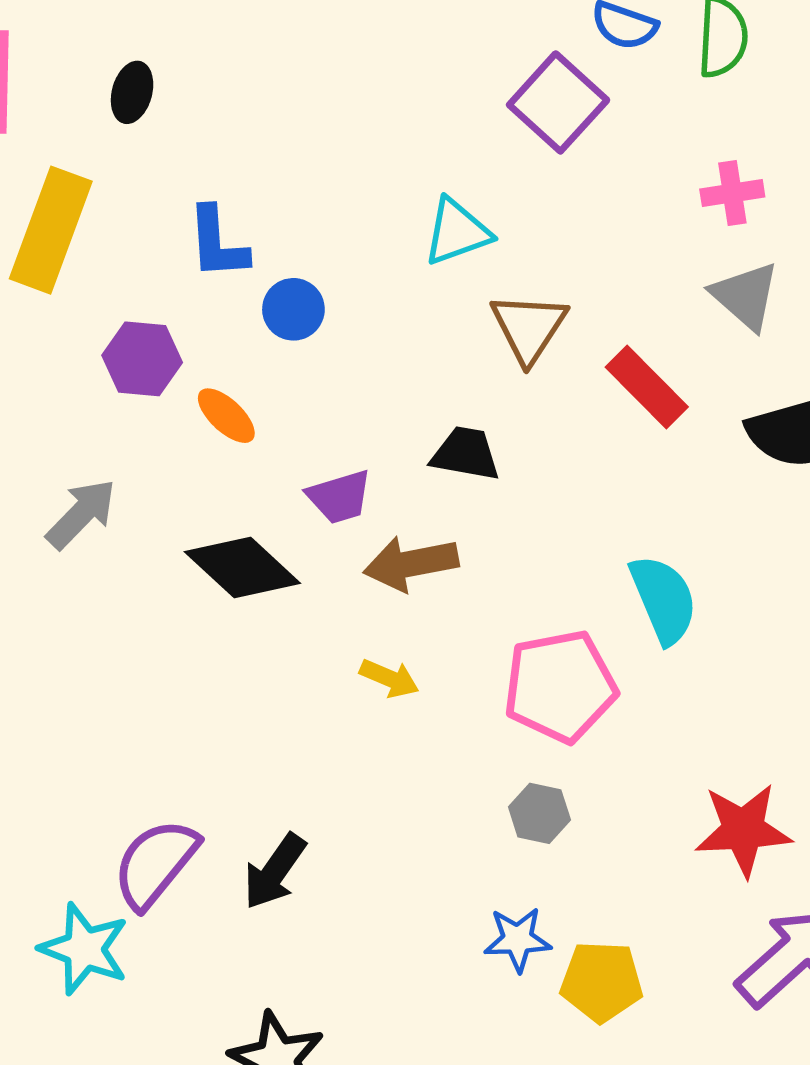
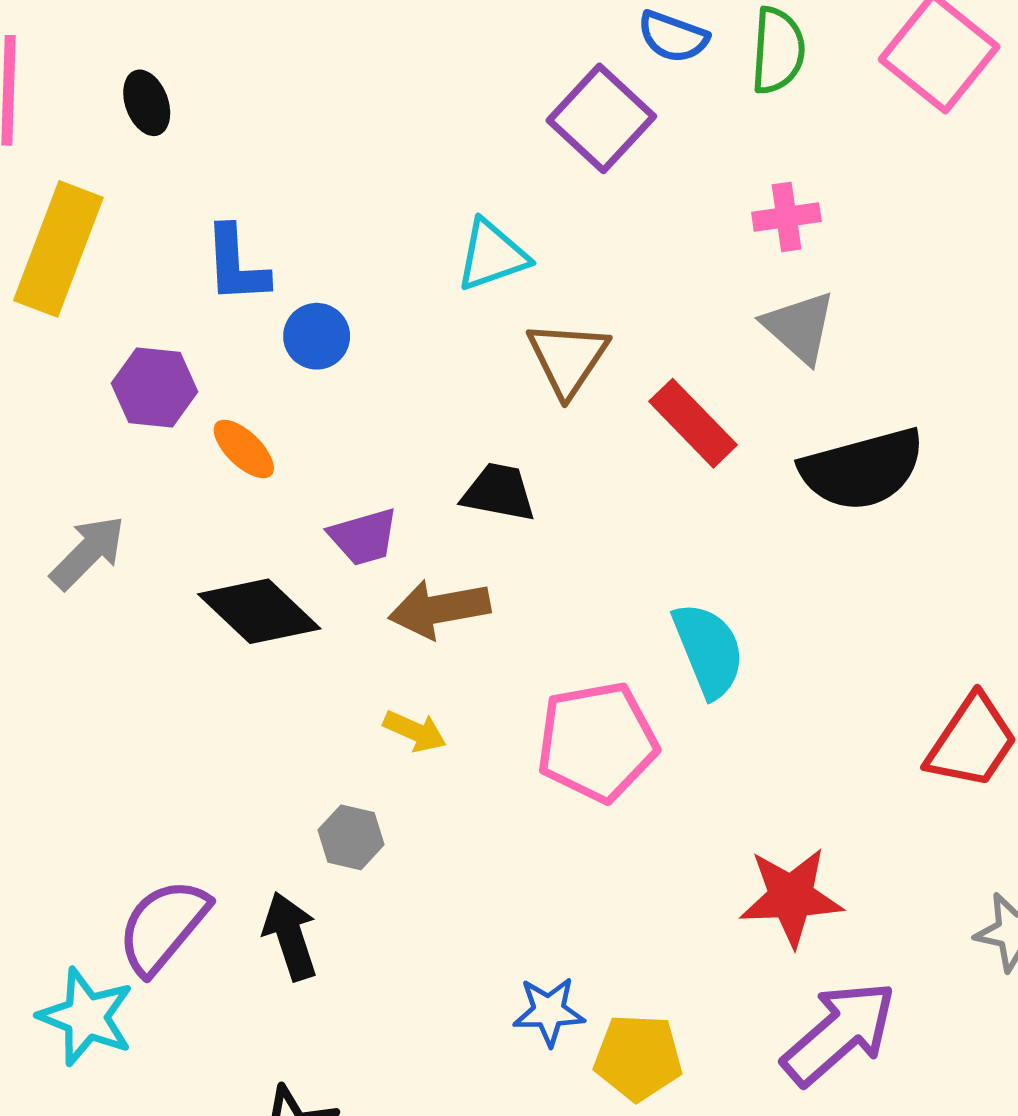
black ellipse: (132, 92) -> (147, 103), turned -36
gray hexagon: (539, 813) -> (351, 837), moved
black arrow: (275, 871) -> (290, 936), turned 126

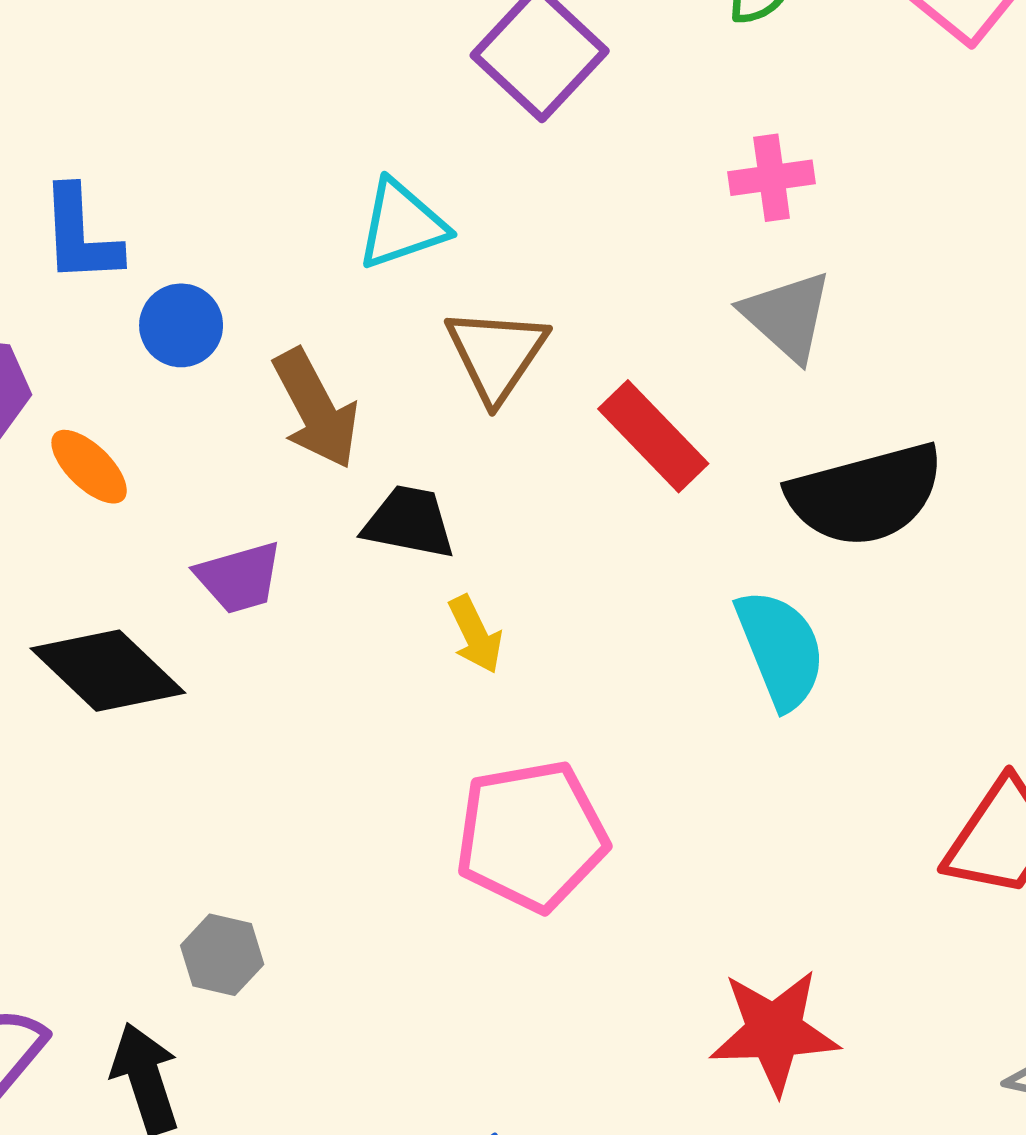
brown arrow: (439, 609) -> (316, 409), moved, turned -108
cyan semicircle: (708, 650) -> (781, 649), moved
yellow arrow: (415, 731) -> (475, 634), moved, turned 40

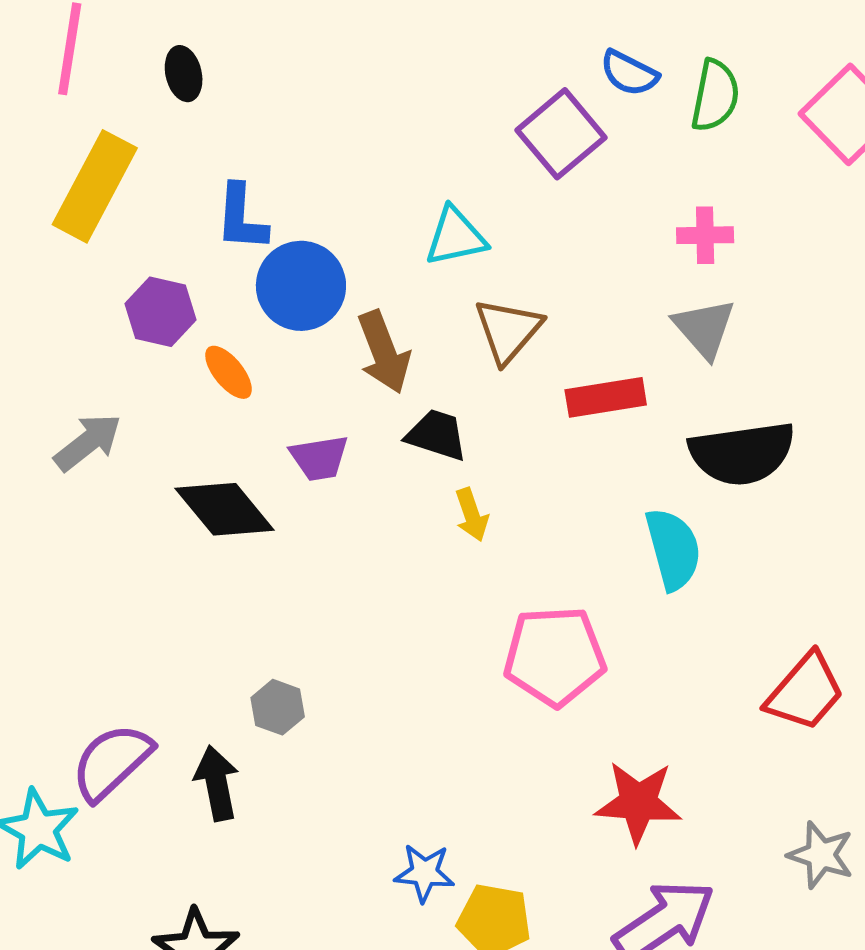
blue circle: (181, 325) -> (301, 286), size x1.6
red rectangle: (653, 436) -> (606, 397), turned -62
pink pentagon: (531, 836) -> (555, 656), moved

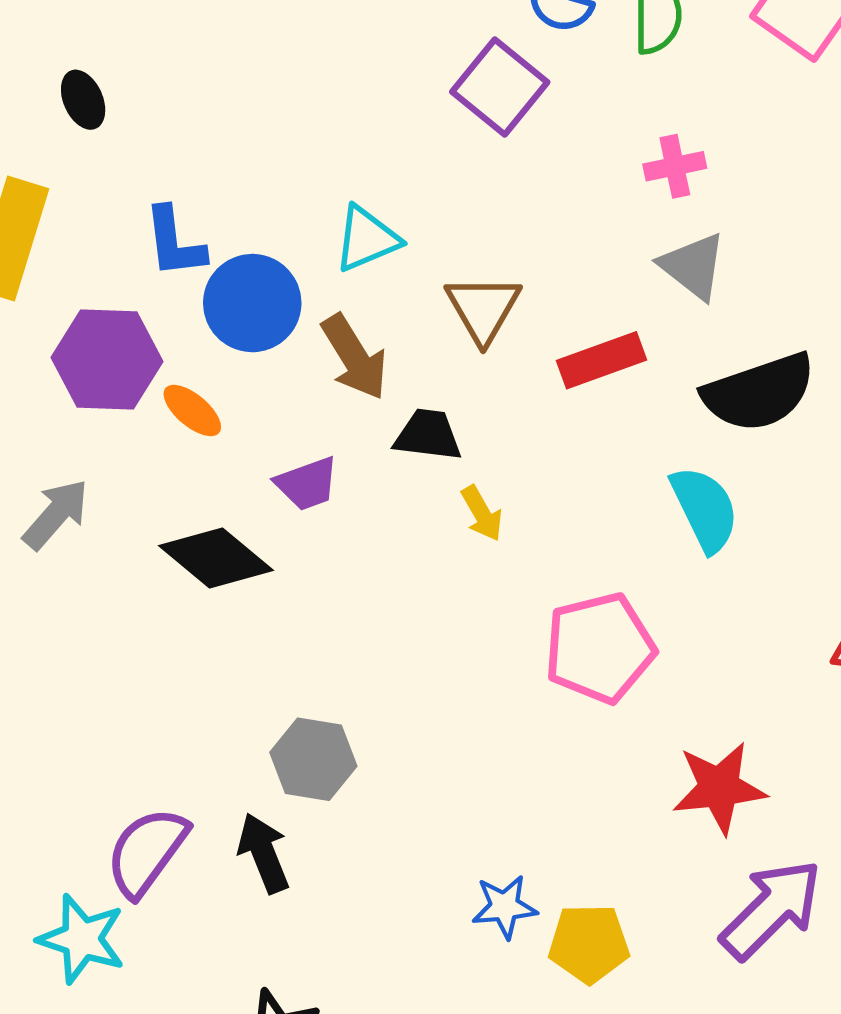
cyan triangle: (456, 237) -> (367, 239), moved
purple hexagon: (160, 312) -> (107, 360), size x1.4
gray hexagon: (278, 707) -> (313, 759), size x1.4

